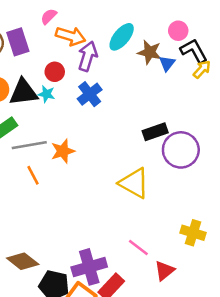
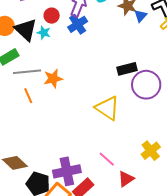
black triangle: (23, 92) -> (26, 30), turned 45
blue cross: (90, 94) -> (78, 24), moved
yellow cross: (193, 233) -> (151, 151), turned 30

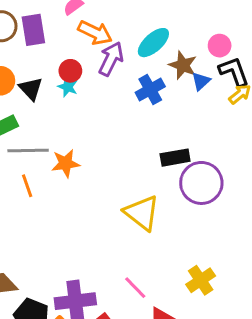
blue cross: (78, 24) -> (150, 90), moved
black triangle: (26, 30) -> (31, 89), size x0.7
cyan star: (44, 33) -> (68, 87), moved

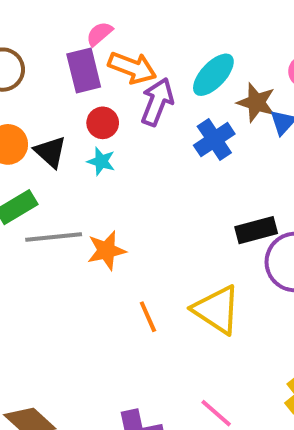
purple rectangle: (33, 30) -> (84, 70), moved
cyan star: (68, 87) -> (101, 161), moved
orange line: (27, 186) -> (148, 317), moved

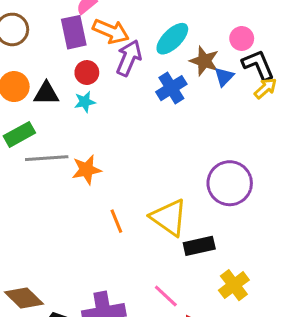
black triangle: (50, 152) -> (46, 93), turned -44
cyan star: (101, 161) -> (85, 102), turned -30
black rectangle: (256, 230) -> (199, 246), moved

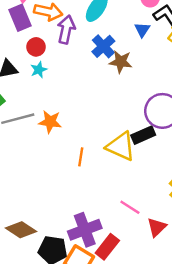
brown star: (204, 61) -> (121, 62), moved
orange star: (87, 170) -> (50, 122), turned 30
orange line: (116, 221) -> (81, 157), turned 42
black rectangle: (199, 246) -> (143, 135), moved

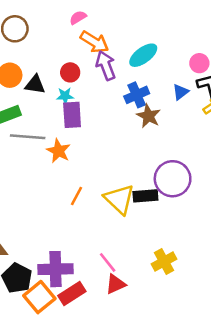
purple rectangle: (20, 18) -> (72, 115), moved
purple arrow: (66, 29) -> (106, 66), turned -52
red triangle: (157, 227) -> (116, 284), moved

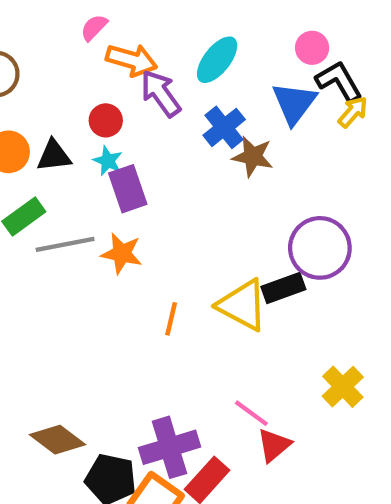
blue triangle: (181, 92) -> (294, 103), size x1.6
cyan star: (65, 96) -> (108, 161), turned -30

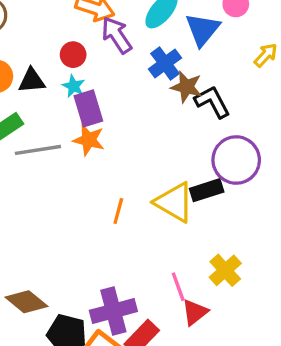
black L-shape: (339, 81) -> (212, 102), moved
blue triangle: (294, 103) -> (203, 29), moved
orange star: (122, 253) -> (89, 140), moved
yellow cross: (343, 387) -> (225, 270), moved
pink line: (251, 413) -> (178, 287), turned 32

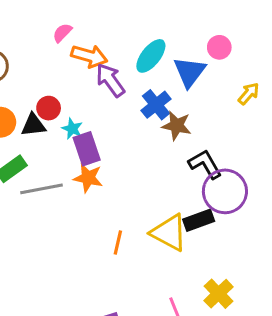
red circle: (73, 55) -> (49, 108), moved
black L-shape: (212, 102) -> (205, 164), moved

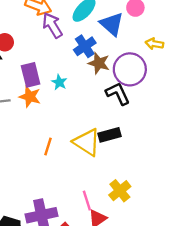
blue triangle: (189, 72) -> (112, 24), turned -30
yellow arrow: (249, 94) -> (154, 44), turned -126
cyan star: (72, 129) -> (59, 82), moved
purple circle: (225, 191) -> (130, 69), moved

